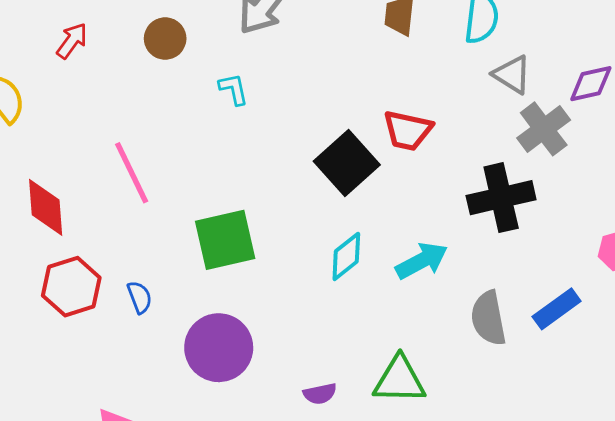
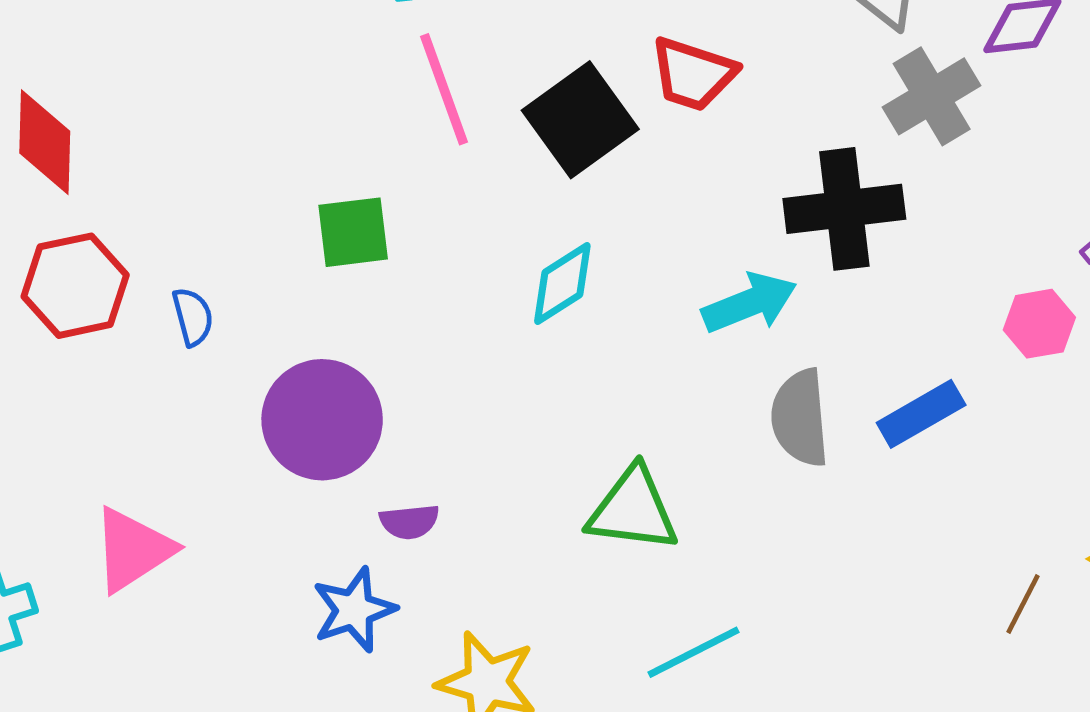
pink line: (132, 173) -> (444, 89), moved
green square: (225, 240) -> (353, 232), size x0.7
cyan arrow: (422, 261) -> (750, 303), moved
purple semicircle: (320, 394) -> (409, 522), moved

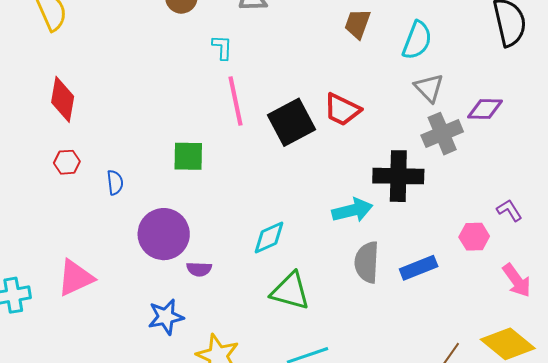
cyan diamond: (562, 284) -> (269, 237), moved
red hexagon: (75, 286) -> (67, 162), size x0.6
purple semicircle: (409, 522) -> (199, 269), moved

